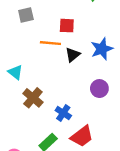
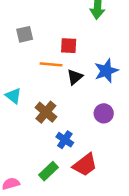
brown cross: (33, 98) -> (46, 112), moved

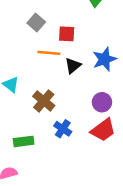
gray square: (25, 34) -> (36, 23), moved, turned -36
red trapezoid: (85, 165) -> (103, 130), moved
green rectangle: (48, 171) -> (24, 141), moved, turned 36

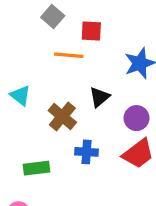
black triangle: (73, 66) -> (99, 97), moved
blue cross: (63, 129) -> (87, 152), turned -30

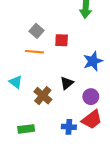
orange line: (69, 55) -> (34, 52), moved
blue cross: (87, 152) -> (69, 127), moved

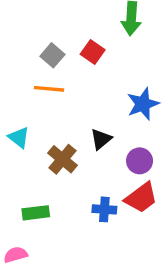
red square: (62, 40) -> (93, 52), moved, turned 32

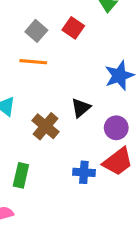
green rectangle: (36, 213) -> (21, 175), turned -70

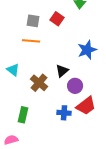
gray square: (36, 31) -> (33, 21), turned -32
purple circle: (116, 128) -> (75, 86), moved

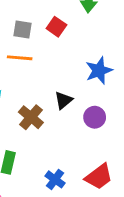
purple circle: (75, 86) -> (95, 117), moved
red trapezoid: (86, 106) -> (99, 177), moved
blue cross: (64, 113) -> (55, 179), moved, turned 32

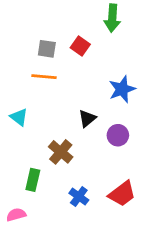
brown cross: (31, 117) -> (61, 152), moved

